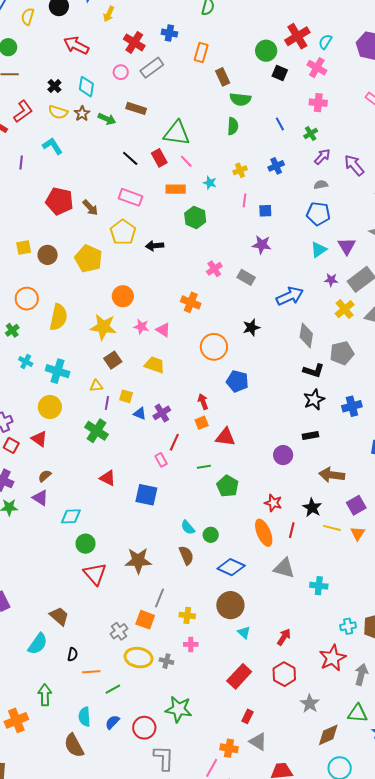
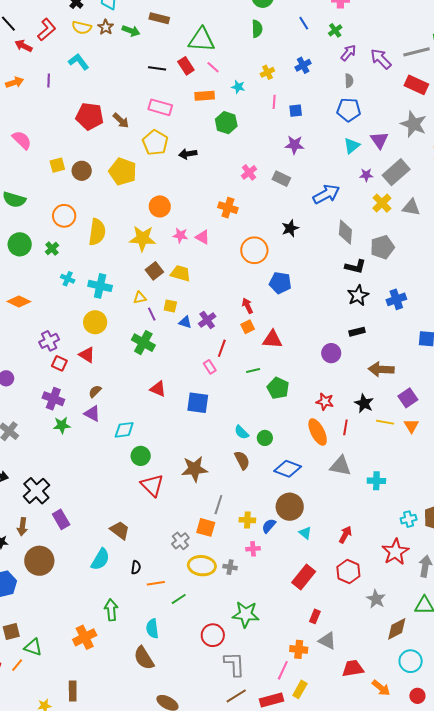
black line: (130, 158) -> (157, 68), turned -30
gray semicircle: (321, 185) -> (349, 81), turned 104
yellow trapezoid: (155, 365) -> (181, 273), moved
purple line: (107, 403) -> (152, 314), turned -32
blue semicircle: (112, 722) -> (269, 526), moved

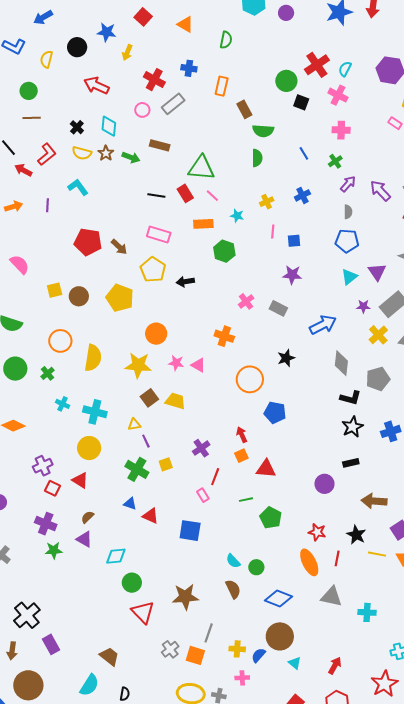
yellow square: (170, 306) -> (166, 464), moved, turned -32
blue triangle: (185, 322) -> (130, 504), moved
gray cross: (180, 541) -> (170, 649), moved

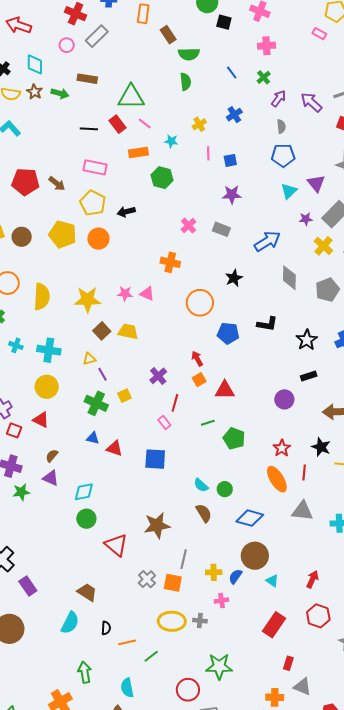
orange circle: (156, 334) -> (98, 239), moved
black L-shape: (351, 398) -> (267, 324), moved
red star: (317, 532) -> (282, 448), turned 30
green circle: (132, 583) -> (86, 519), moved

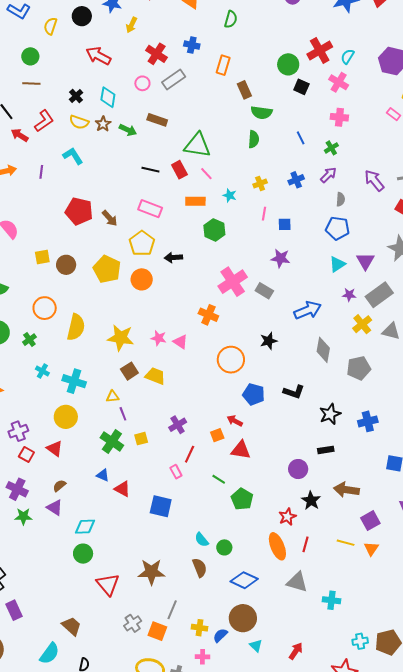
purple arrow: (279, 99) -> (328, 175), moved
pink cross: (189, 226) -> (233, 282), size x1.8
red arrow: (197, 359) -> (235, 421), moved, turned -42
green line: (208, 423) -> (219, 479), turned 40
black star: (321, 447) -> (311, 500), moved

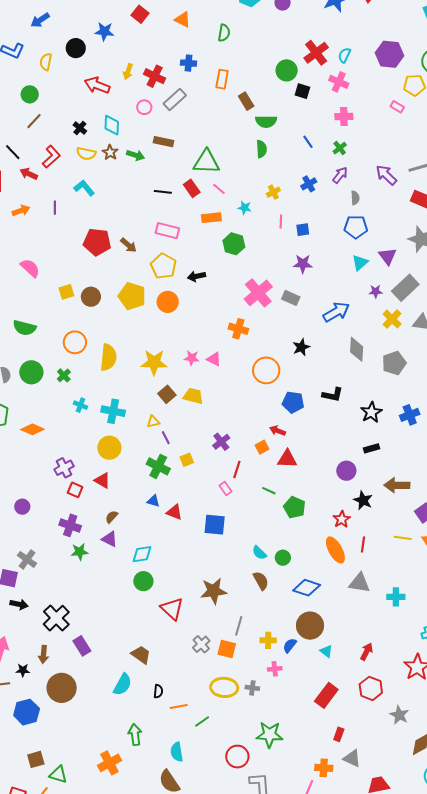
yellow arrow: (132, 25) -> (128, 72), moved
brown line: (31, 83) -> (34, 121), turned -42

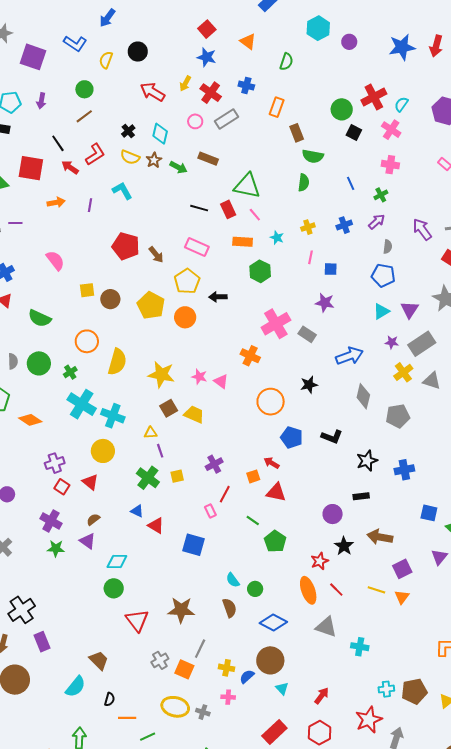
blue arrow: (40, 20) -> (107, 18), turned -30
blue star: (104, 31) -> (207, 57), moved
cyan cross: (81, 405) -> (82, 404), size x2.0
red line: (363, 545) -> (336, 590), turned -63

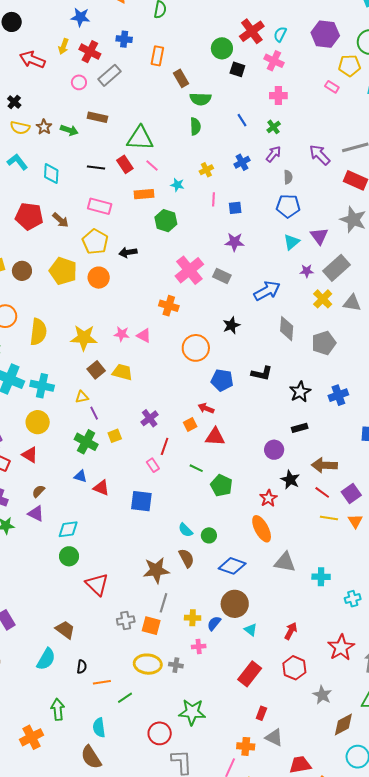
cyan diamond: (160, 134) -> (51, 174), moved
red line: (336, 590) -> (322, 492), moved
brown star: (181, 610) -> (156, 570), moved
gray cross: (160, 660) -> (126, 620), turned 30
cyan cross: (386, 689) -> (353, 599), moved

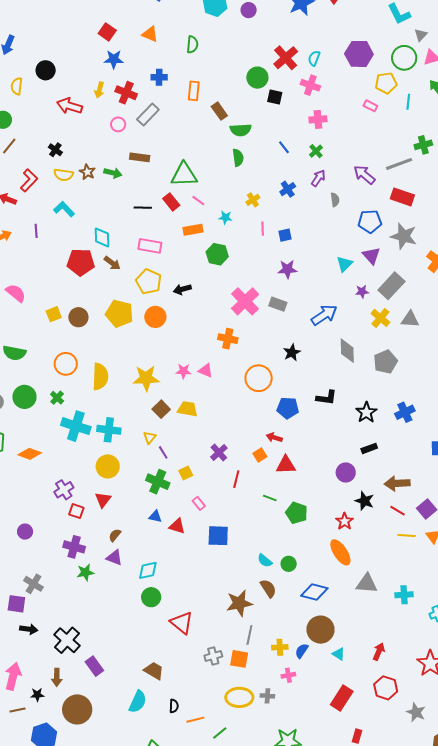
cyan diamond: (51, 174) -> (102, 237), moved
blue pentagon: (288, 206) -> (370, 221), moved
yellow triangle: (82, 397) -> (150, 437), turned -32
red triangle: (30, 455) -> (103, 500), turned 42
pink rectangle: (153, 465) -> (199, 503), moved

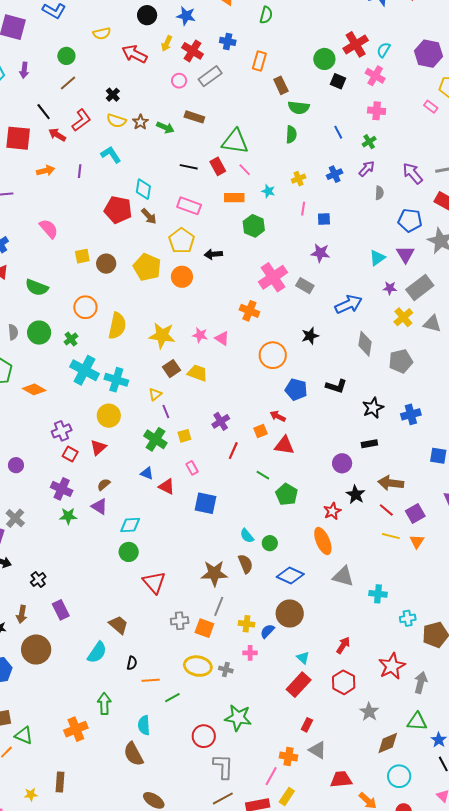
black circle: (46, 70) -> (147, 15), moved
yellow semicircle: (17, 86) -> (102, 33), moved, turned -120
black cross: (67, 640) -> (38, 580), size x0.6
cyan triangle: (339, 654) -> (303, 658), moved

